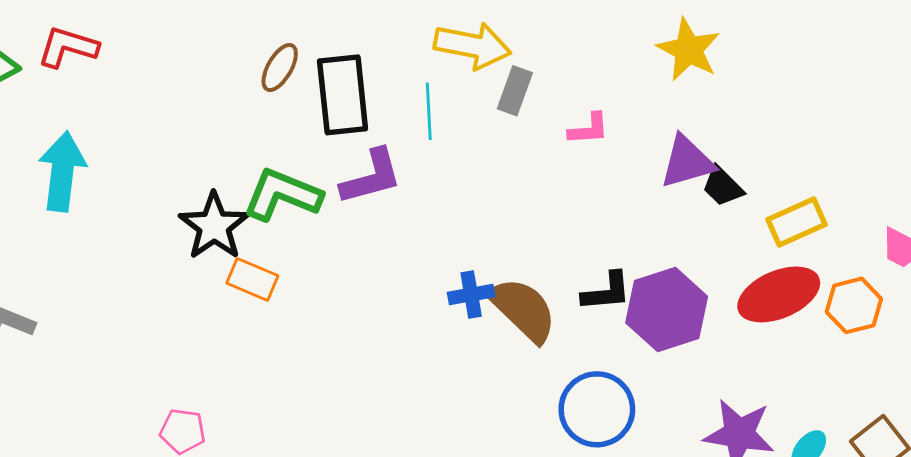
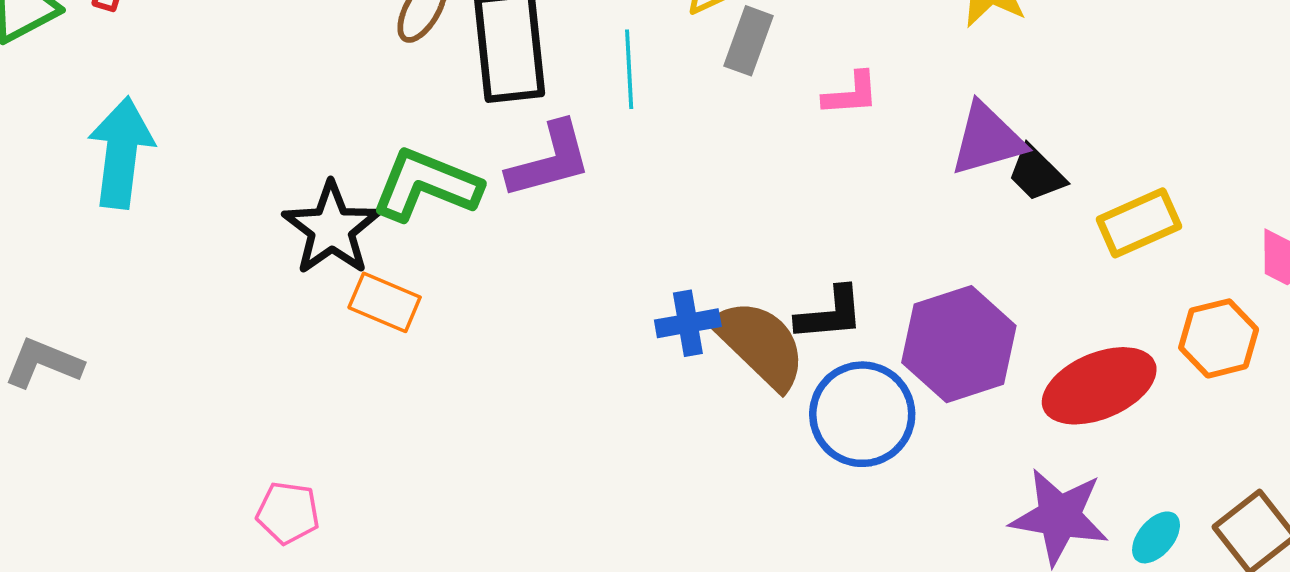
black L-shape: (606, 292) -> (830, 314), moved
red ellipse: (779, 294) -> (1099, 386), moved
blue circle: (597, 409) -> (862, 414), moved

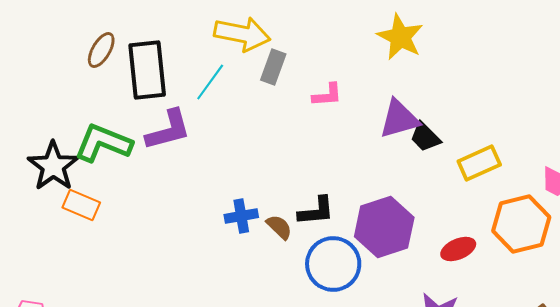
cyan line: (629, 69) -> (210, 82), turned 39
orange hexagon: (1219, 338) -> (521, 224), size x1.4
brown semicircle: (760, 344) -> (279, 227), size x0.5
red ellipse: (1099, 386) -> (458, 249), size x0.6

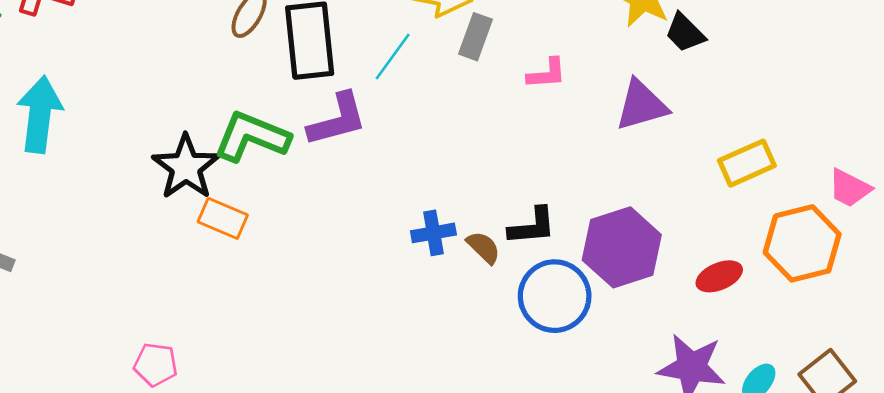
black trapezoid: (425, 137) -> (685, 33), moved

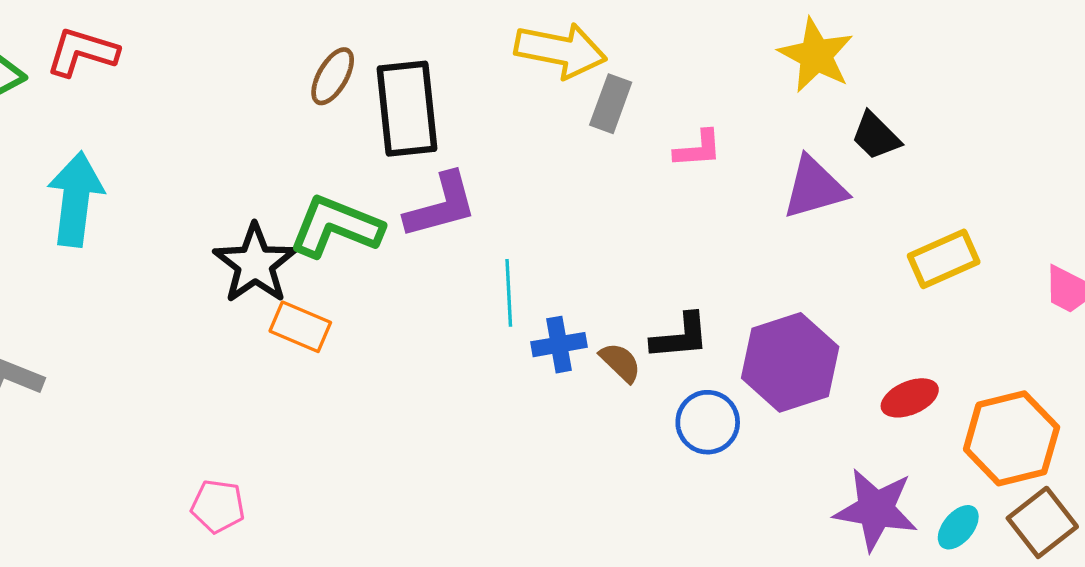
black trapezoid: (685, 33) -> (876, 136), moved
cyan line: (393, 56) -> (509, 293), moved, turned -39
orange hexagon: (802, 243) -> (1012, 438), moved
blue circle: (555, 296) -> (708, 422), size x0.7

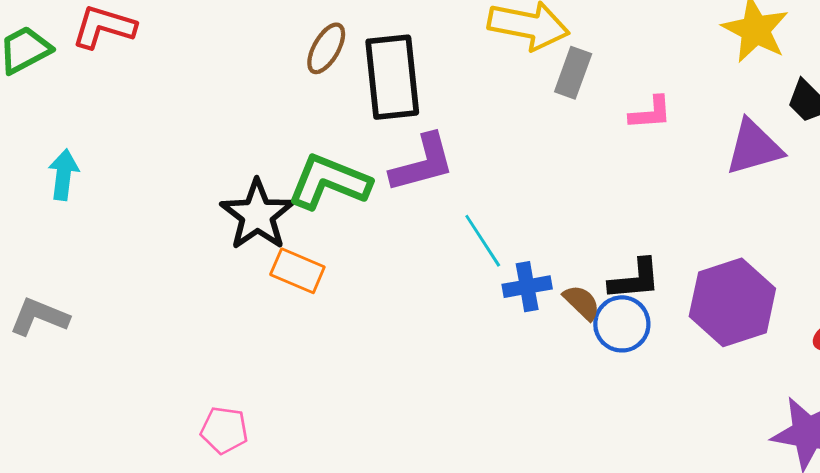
cyan arrow: (76, 199) -> (64, 175), moved, size x0.6
cyan line: (509, 293) -> (483, 241), turned -30
blue circle: (708, 422) -> (622, 324), moved

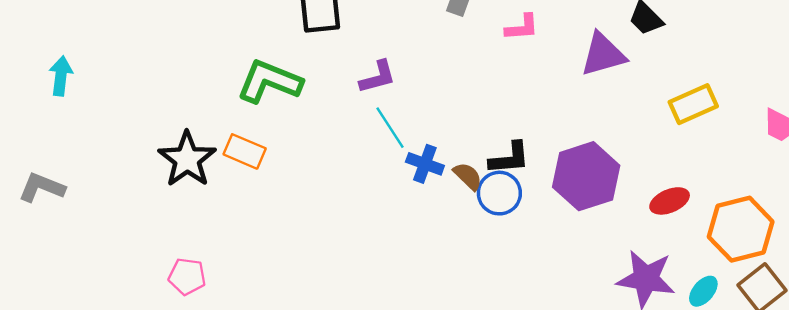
purple L-shape: (422, 163) -> (378, 77), moved, size x0.7
black star: (257, 215) -> (187, 159), moved
blue cross: (527, 287) -> (425, 164), turned 30

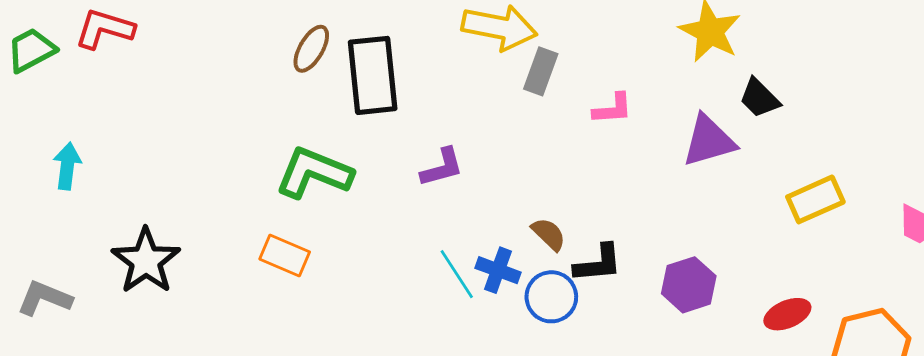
cyan line: (390, 128) -> (457, 274), moved
black star: (187, 159) -> (146, 261), moved
brown semicircle: (468, 176) -> (549, 234), moved
purple hexagon: (586, 176) -> (689, 285), size x0.7
blue circle: (499, 193) -> (551, 297), moved

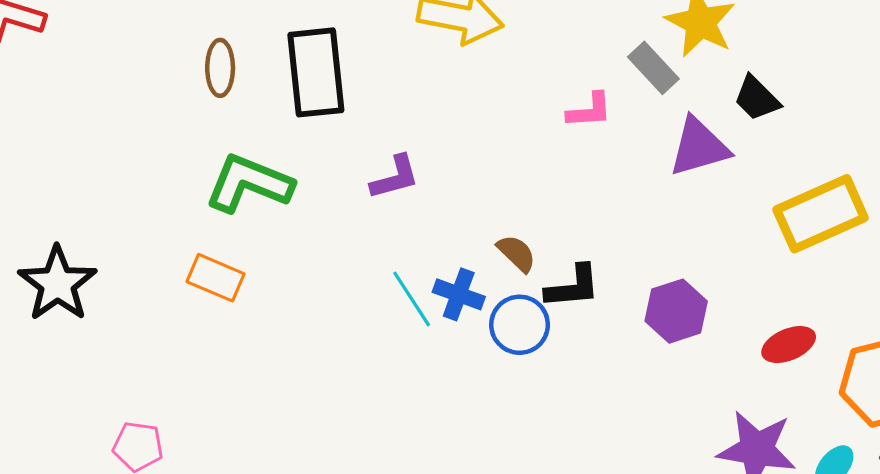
brown ellipse: (311, 49) -> (220, 68), moved, turned -30
gray rectangle: (541, 71) -> (653, 68), moved, turned -63
yellow rectangle: (815, 199) -> (821, 214), size x1.4

